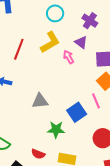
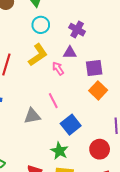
purple triangle: (81, 42) -> (70, 53), turned -32
pink line: (96, 101) -> (53, 101), moved
green star: (56, 130) -> (59, 151), moved, turned 30

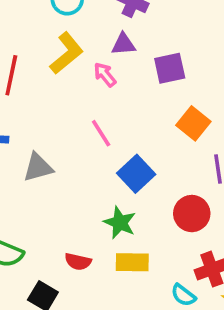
orange square: (98, 90) -> (193, 123), moved
gray triangle: (32, 116) -> (38, 167), moved

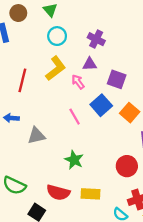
purple square: (170, 68) -> (117, 79), turned 30
blue square: (136, 174) -> (101, 105), moved
green star: (120, 223) -> (74, 160), moved
red semicircle: (78, 262) -> (58, 192), size x1.5

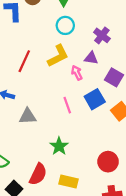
red semicircle: (58, 192) -> (38, 174), turned -90

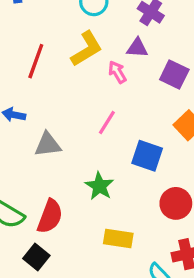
blue square: (95, 99) -> (147, 156), moved, turned -36
pink line: (67, 105) -> (107, 123), turned 56
red semicircle: (38, 174) -> (50, 216), moved

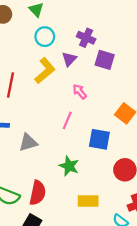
purple triangle: (137, 48) -> (69, 59), moved, turned -42
pink arrow: (117, 72) -> (80, 92), moved
purple square: (174, 74) -> (105, 60), moved

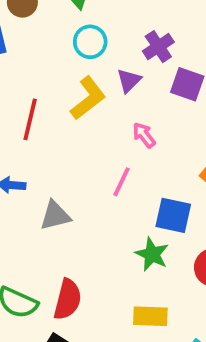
purple cross: (86, 38) -> (158, 47), turned 30
green star: (69, 166) -> (152, 254), moved

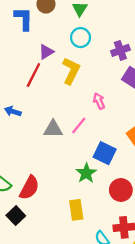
purple triangle: (129, 80) -> (46, 52), moved
yellow L-shape: (88, 98) -> (71, 71), turned -40
gray triangle: (55, 216) -> (53, 129), moved
yellow rectangle: (150, 316) -> (76, 210), turned 66

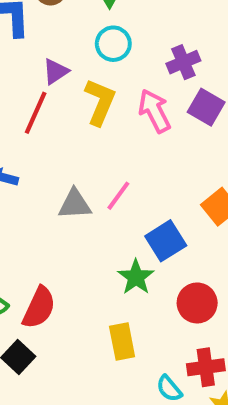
pink arrow: (99, 101) -> (155, 111), moved, size x1.5
blue square: (105, 153) -> (166, 241), turned 35

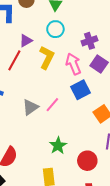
gray triangle: (75, 204) -> (30, 107), turned -36
blue square: (166, 241) -> (80, 90), moved

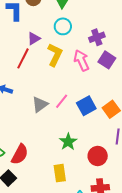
blue square: (80, 90) -> (86, 106), moved

